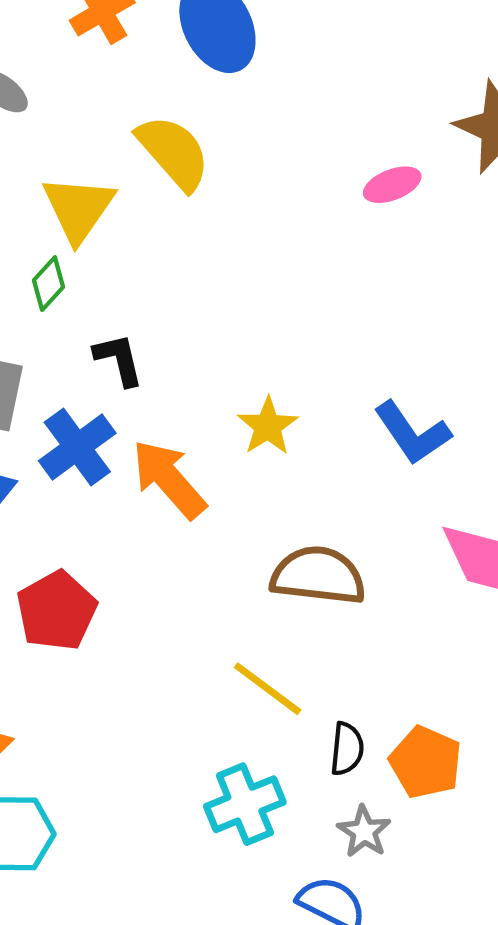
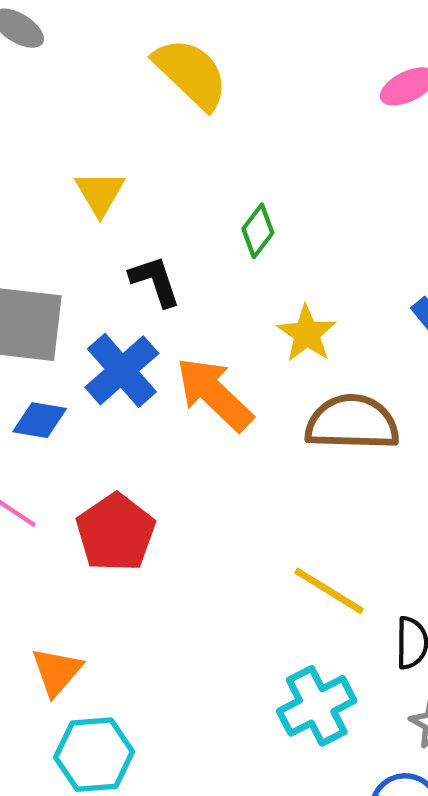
yellow triangle: (78, 209) -> (100, 193), moved, size x0.7
green diamond: (49, 284) -> (258, 231), moved
brown semicircle: (318, 576) -> (352, 423), moved

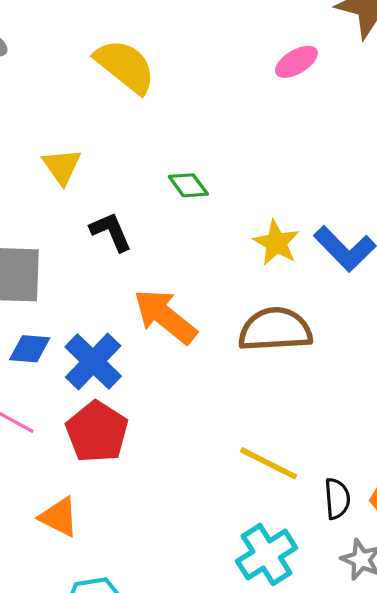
green diamond: (258, 231) -> (188, 185), turned -69
yellow star: (307, 334) -> (276, 243), moved
blue cross: (122, 370) -> (93, 362), moved
orange triangle: (57, 672) -> (59, 517), moved, turned -39

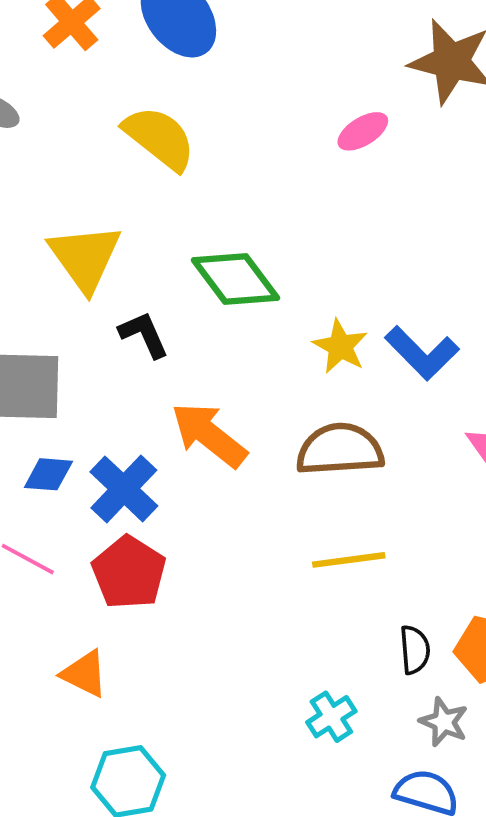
yellow triangle: (62, 166) -> (85, 257), size x1.6
green diamond: (188, 185) -> (235, 279), size x1.8
yellow line: (268, 463) -> (349, 560), moved, turned -34
cyan cross: (267, 555) -> (331, 717), size x0.7

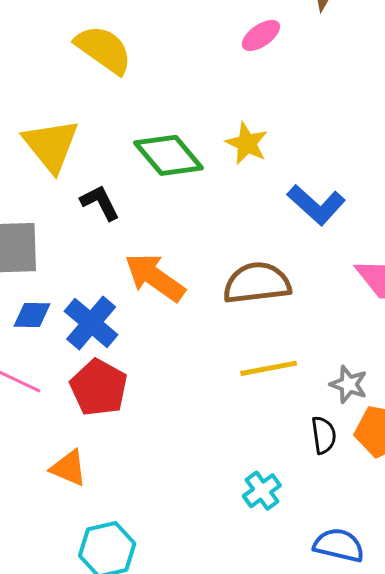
yellow star: (340, 346) -> (247, 143), moved
gray star: (444, 722) -> (349, 384), moved

